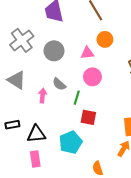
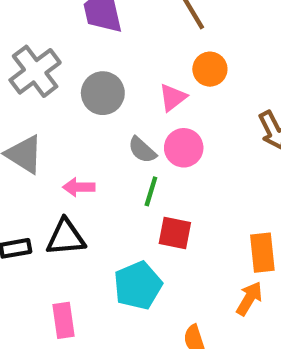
pink triangle: (87, 53) -> (173, 98), turned -32
gray semicircle: (59, 84) -> (142, 150), moved
pink arrow: (43, 96) -> (79, 187), turned -96
black triangle: (36, 134) -> (66, 237), moved

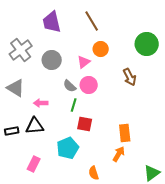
pink rectangle: (63, 320) -> (34, 164), turned 35

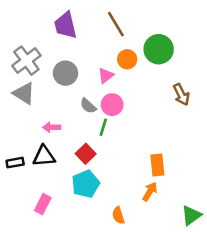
green circle: (147, 44) -> (159, 49), moved
brown arrow: (130, 77) -> (181, 95), moved
gray triangle: (16, 88) -> (24, 93), moved
green line: (74, 105) -> (103, 127), moved
red square: (85, 124) -> (86, 154), moved, turned 35

